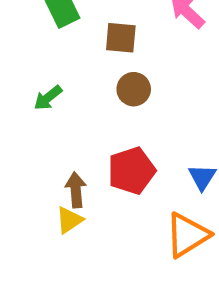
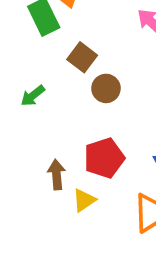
brown square: (121, 38) -> (82, 57), moved, turned 32
yellow triangle: (69, 220) -> (84, 200), moved

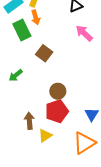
brown circle: (106, 88) -> (58, 91), moved

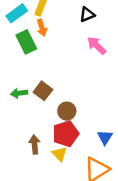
brown square: (44, 53) -> (43, 91), moved
green arrow: (16, 75) -> (19, 93), turned 32
yellow triangle: (45, 136) -> (60, 154), moved, turned -40

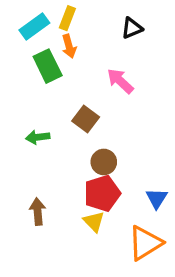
pink arrow: (97, 45) -> (120, 81), moved
brown square: (43, 91) -> (86, 119), moved
brown arrow: (35, 144) -> (38, 212), moved

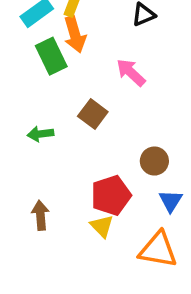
orange arrow: (69, 46) -> (75, 34), size x1.4
brown circle: (104, 162) -> (154, 161), moved
orange triangle: (145, 243) -> (158, 250), turned 42

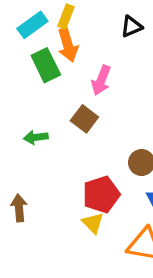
pink arrow: (131, 72) -> (101, 80), moved, turned -112
brown arrow: (40, 215) -> (19, 208), moved

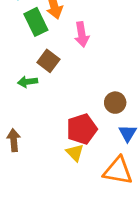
pink arrow: (101, 80) -> (82, 34), turned -30
brown square: (84, 119) -> (48, 61), moved

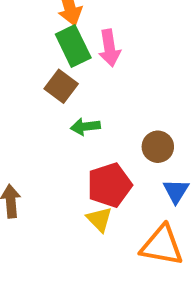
green rectangle: (36, 22) -> (73, 46), moved
green arrow: (28, 82) -> (85, 127), moved

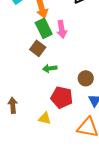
red pentagon: (109, 185) -> (62, 97), turned 30
yellow triangle: (99, 219) -> (45, 118), moved, turned -32

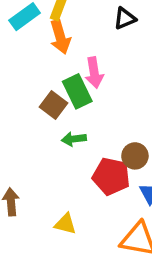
green rectangle: (44, 28) -> (77, 91), moved
red pentagon: (62, 97) -> (111, 176), moved

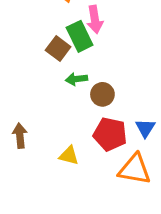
brown circle: (135, 156) -> (102, 94), moved
red pentagon: (111, 176) -> (110, 134), moved

